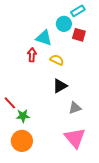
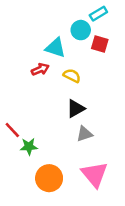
red arrow: (32, 55) -> (40, 69), turned 64
gray triangle: (75, 108) -> (85, 134), moved
orange circle: (22, 141) -> (49, 178), moved

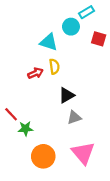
red square: (100, 44) -> (99, 39), moved
red arrow: (40, 69) -> (35, 73), moved
yellow semicircle: (72, 76) -> (54, 67), moved, turned 56

